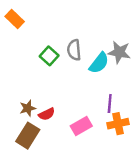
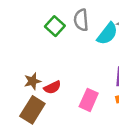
pink rectangle: (81, 126) -> (89, 100), turned -36

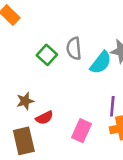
brown star: (32, 81) -> (25, 101), moved
brown rectangle: (32, 110) -> (24, 141), turned -45

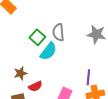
cyan semicircle: (101, 63) -> (48, 51), moved

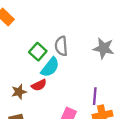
red semicircle: (35, 86) -> (39, 85), moved

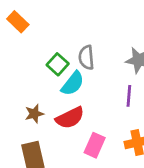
red semicircle: (39, 85) -> (70, 118), moved, size x1.5
purple line: (95, 96) -> (129, 96), moved

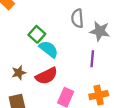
gray semicircle: (86, 57) -> (77, 18), moved
cyan semicircle: (73, 84) -> (49, 49), turned -90

